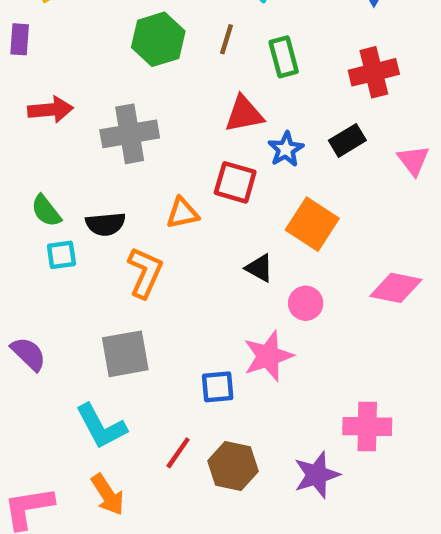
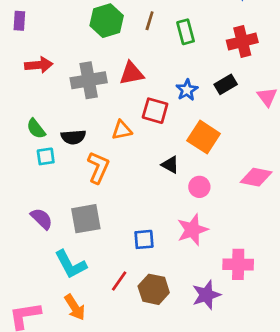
red triangle: (244, 114) -> (132, 73), moved
purple semicircle: (28, 354) -> (42, 219), moved
pink star: (268, 356) -> (192, 230), moved

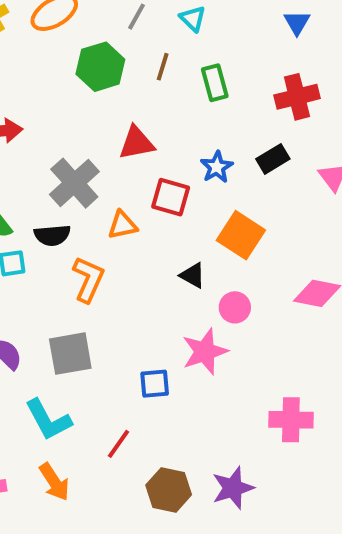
gray cross: (89, 80) -> (74, 183), moved, turned -32
pink star: (192, 230) -> (205, 352), moved
brown hexagon: (154, 289) -> (169, 490), moved
purple star: (206, 295) -> (233, 488), moved

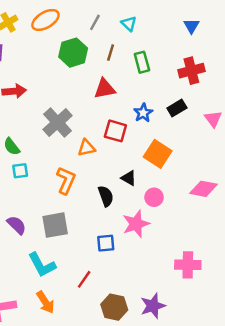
red triangle: (137, 143) -> (105, 89), moved
black semicircle: (52, 235) -> (106, 196), moved, turned -105

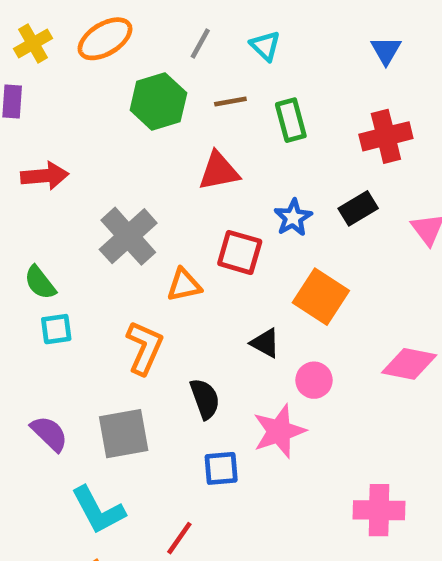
brown line: (111, 53) -> (230, 102), turned 63
black semicircle: (106, 196) -> (205, 399), moved

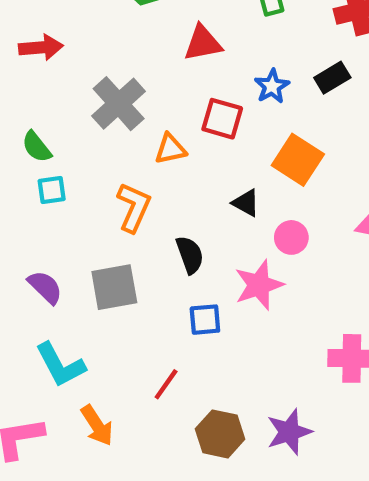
cyan L-shape: (98, 510) -> (60, 365), moved

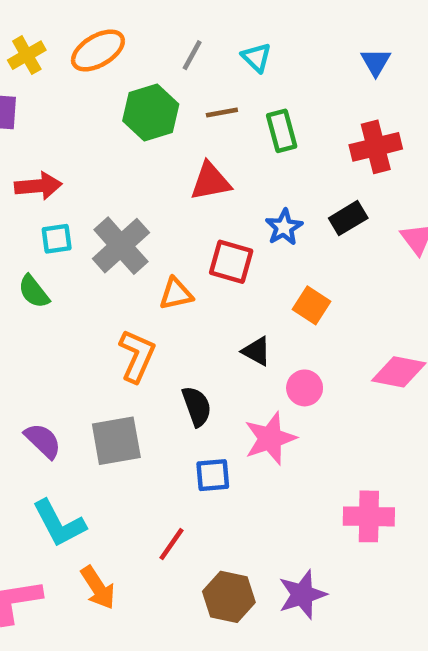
orange square: (298, 160) -> (311, 305), size x0.7
cyan square: (52, 190) -> (57, 239), moved

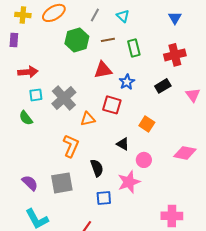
yellow cross: (27, 55) -> (23, 15), turned 35
blue star: (284, 227) -> (127, 82), moved

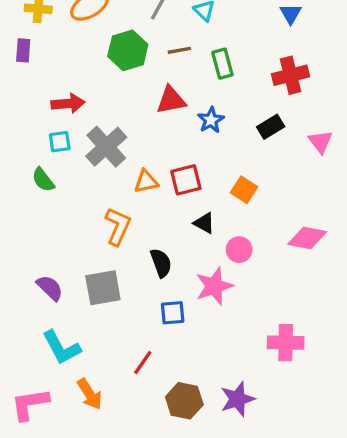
red arrow: (28, 72) -> (68, 103), moved
red square: (112, 105) -> (186, 180), moved, turned -30

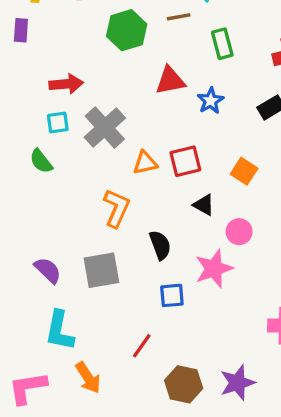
brown line: (179, 50) -> (179, 17), moved
cyan L-shape: (61, 348) -> (59, 331), turned 39

